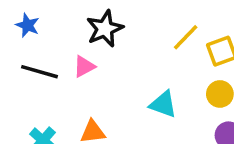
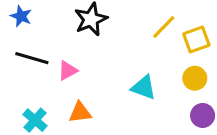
pink triangle: (84, 67) -> (68, 70), moved

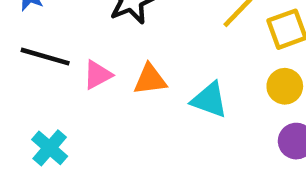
orange triangle: (80, 112) -> (150, 79), moved

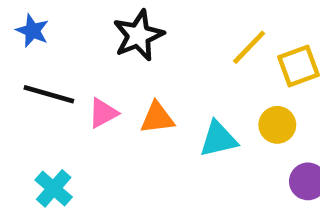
yellow circle: (285, 86) -> (277, 125), moved
cyan triangle: (209, 100) -> (218, 139), turned -33

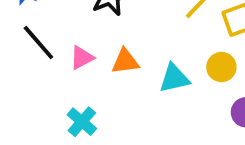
black line: (49, 94) -> (38, 42), turned 33
cyan cross: (54, 188) -> (82, 122), moved

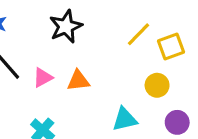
cyan triangle: (174, 78) -> (125, 119), moved

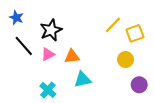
black star: (66, 26) -> (51, 30), moved
cyan triangle: (125, 119) -> (82, 80), moved

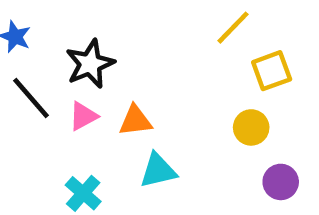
yellow line: (113, 25) -> (233, 28), moved

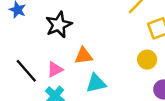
black line: (31, 98) -> (26, 71), moved
pink triangle: (83, 116) -> (55, 70), moved

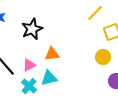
cyan triangle: (96, 83) -> (49, 78), moved

